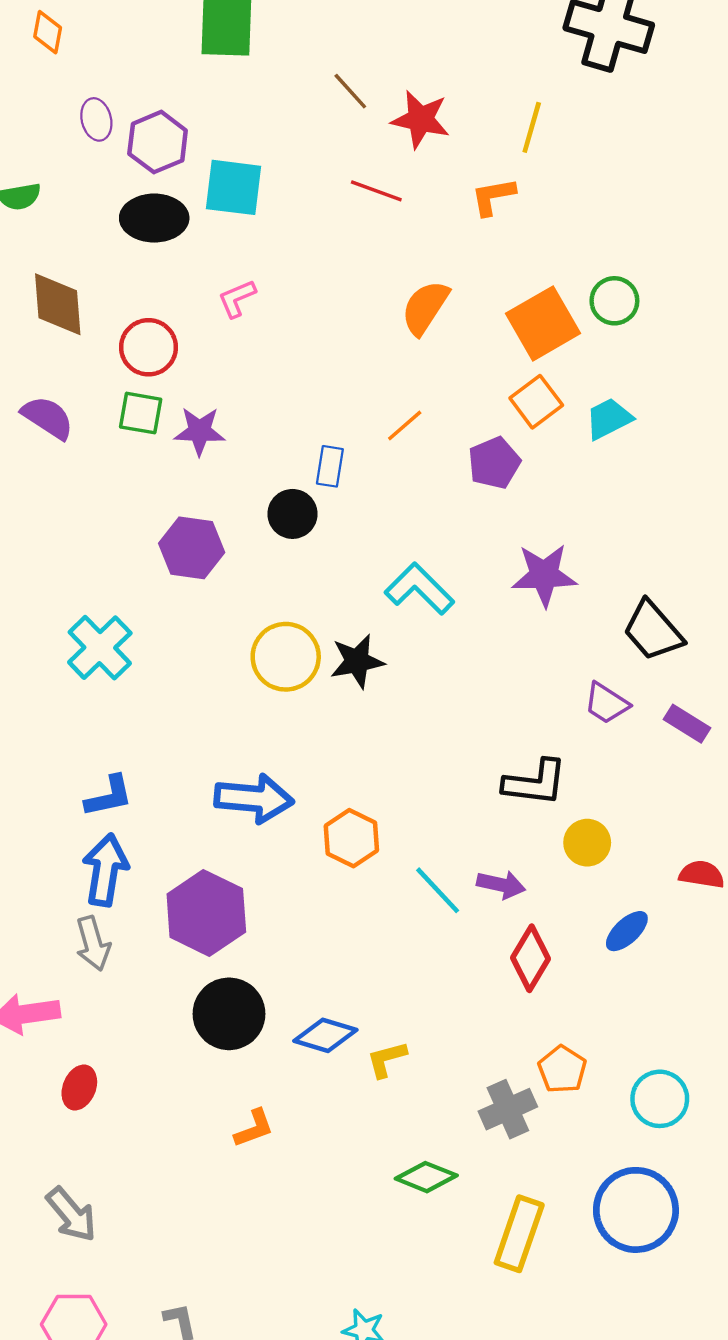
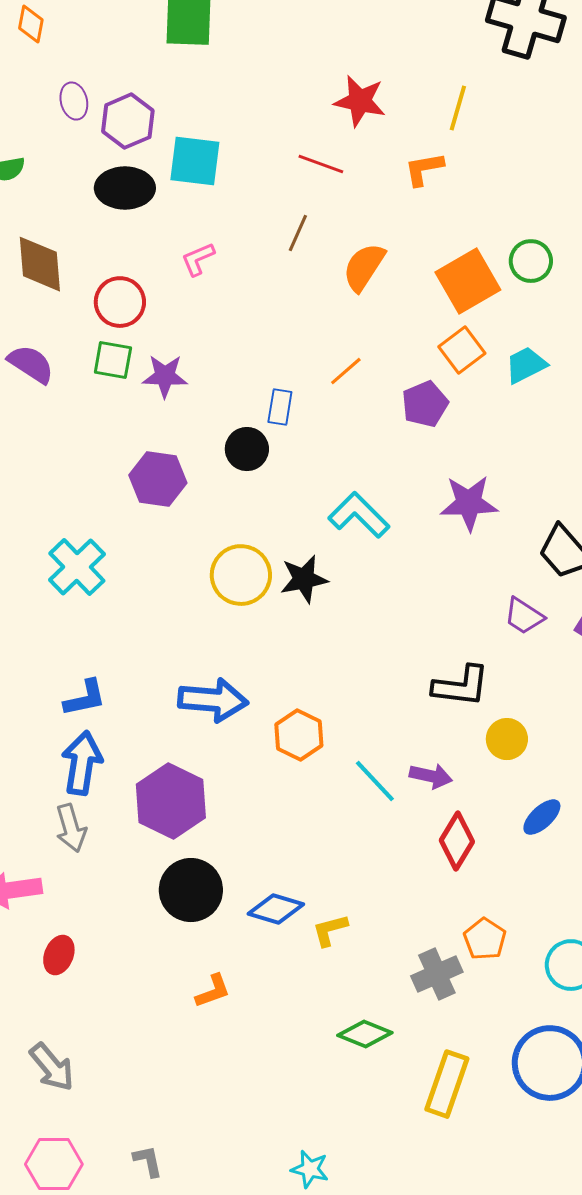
brown line: (350, 91) -> (298, 233), moved, turned 66

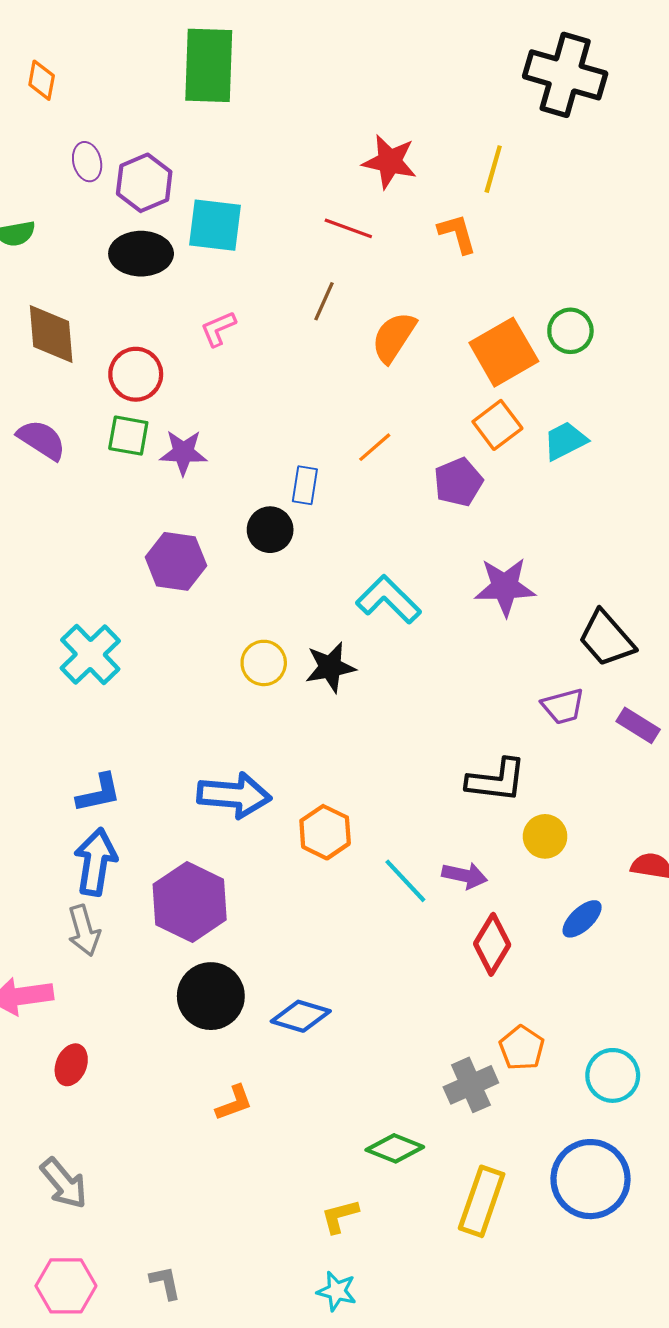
orange L-shape: (424, 169) -> (457, 234), turned 84
yellow circle: (241, 575) -> (264, 663), size x0.7
purple trapezoid: (524, 616) -> (563, 706), turned -48
yellow L-shape: (330, 930) -> (340, 1216), moved

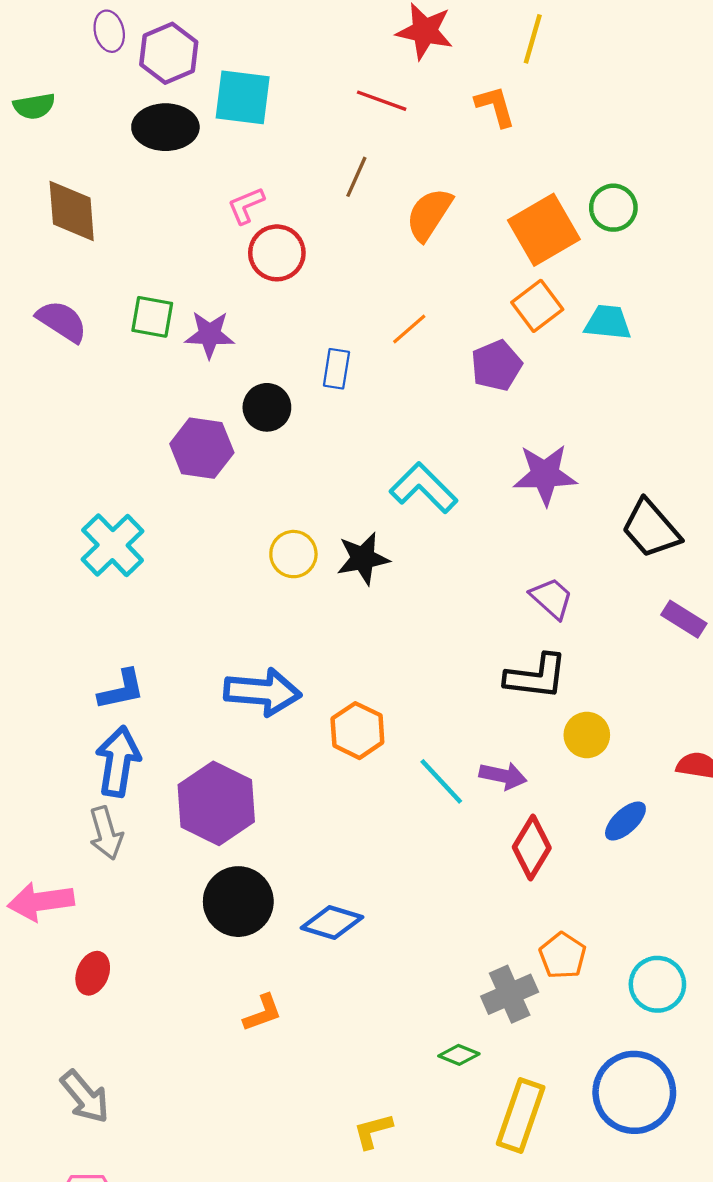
red circle: (136, 374) -> (277, 253), moved
cyan trapezoid: (565, 441) -> (608, 322), turned 33
black circle: (270, 530) -> (267, 407), moved
purple trapezoid: (563, 706) -> (552, 598), moved, turned -123
green diamond: (395, 1148) -> (459, 1055), moved, size x0.7

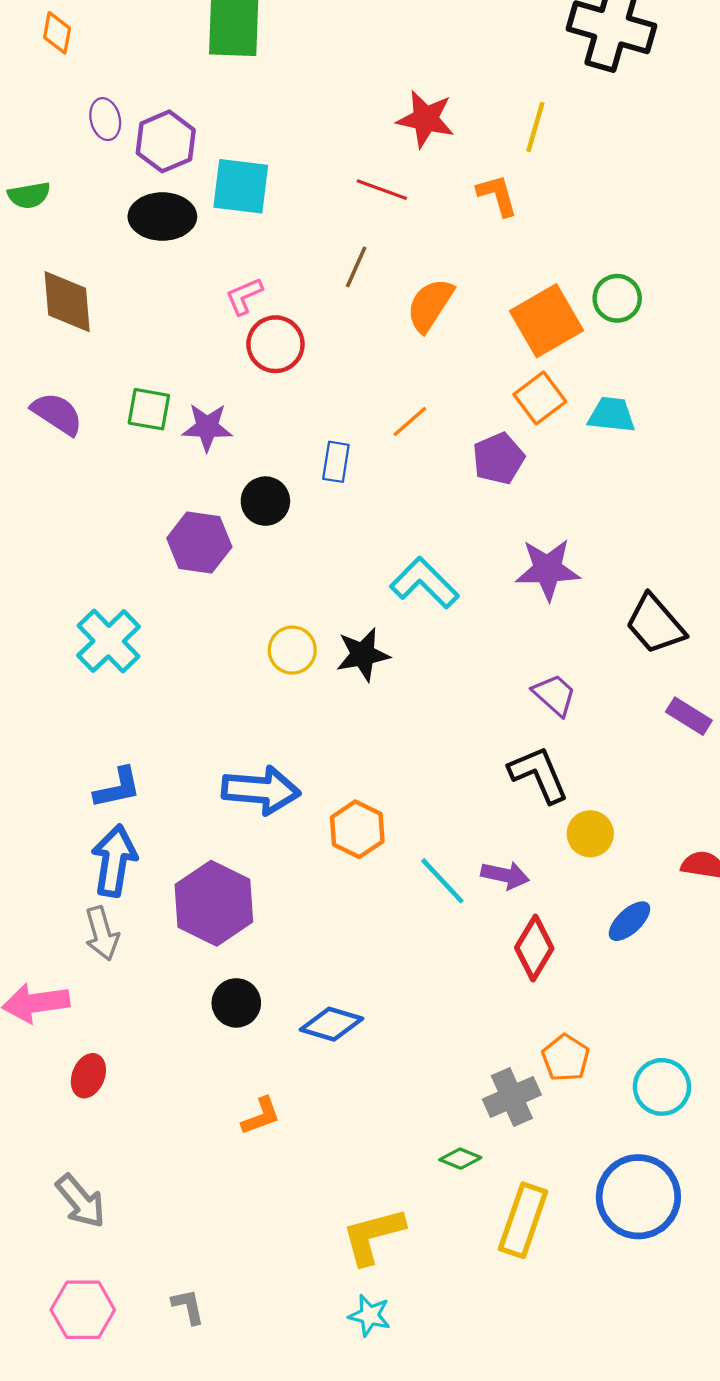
black L-shape: (536, 677) -> (539, 774), turned -120
black circle: (238, 902) -> (236, 1003), size x0.7
yellow L-shape: (373, 1131) -> (373, 1236), size x1.6

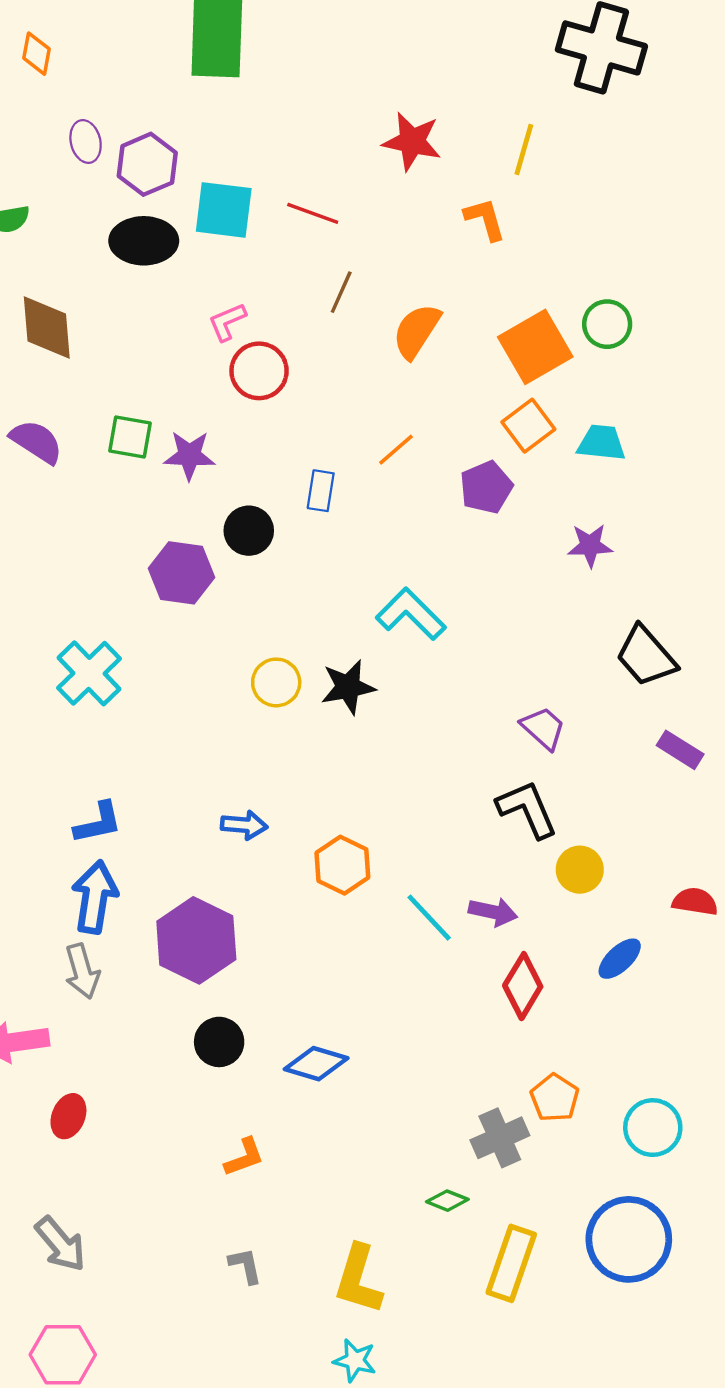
red line: (382, 190) -> (313, 213), moved
purple star: (548, 569) -> (590, 545), moved, size x0.7
blue arrow: (261, 790) -> (244, 825), size x0.6
yellow L-shape: (373, 1236) -> (358, 1279), turned -58
gray L-shape: (188, 1306) -> (245, 1266), moved

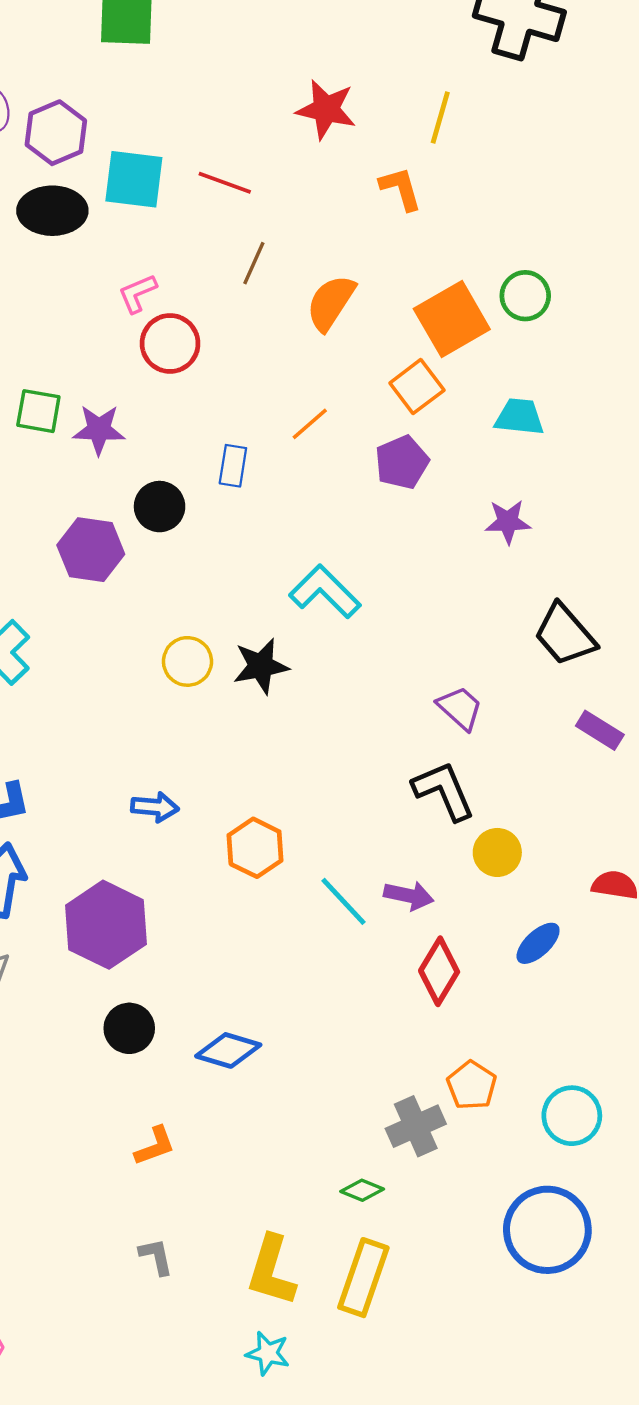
orange square: (528, 426) -> (417, 387), moved
yellow rectangle: (511, 1263) -> (363, 1278), moved

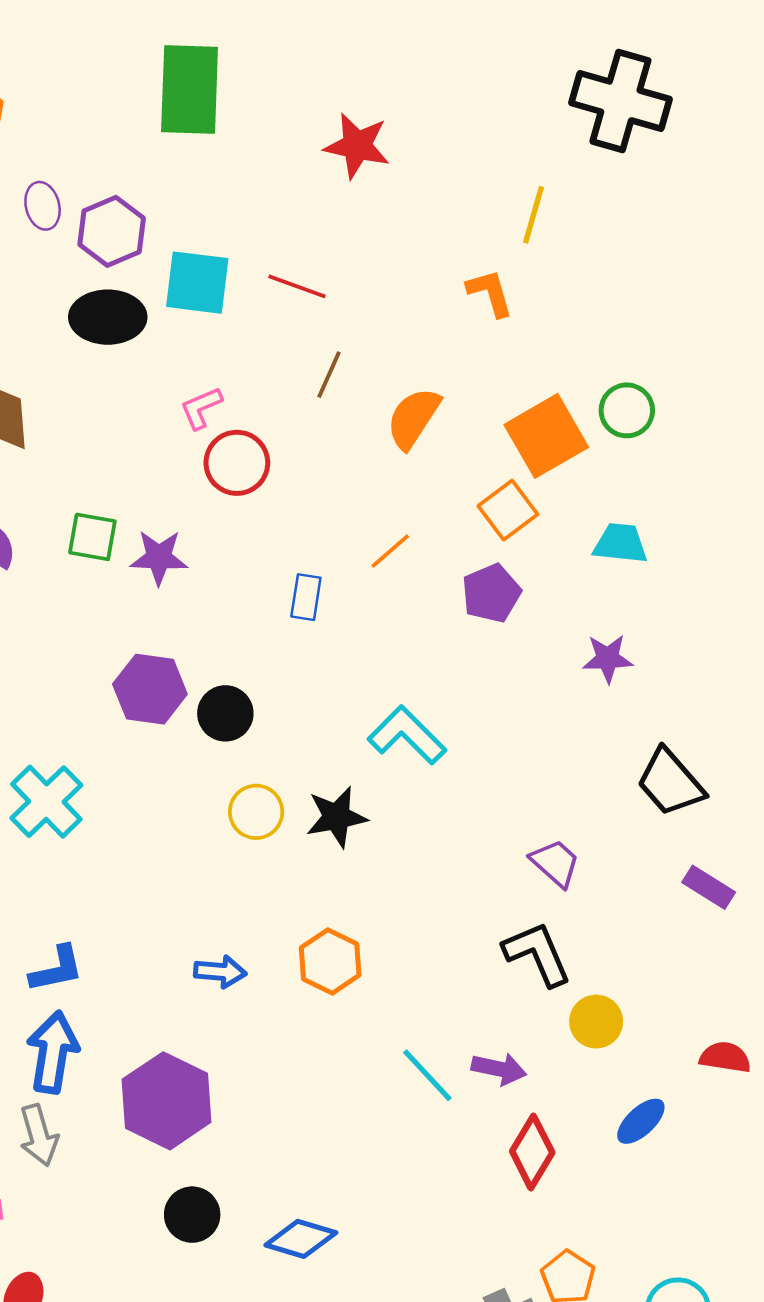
red star: (326, 109) -> (357, 146), moved
black circle: (160, 507) -> (225, 713), moved
orange hexagon: (255, 848) -> (330, 961), moved

